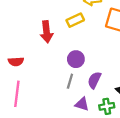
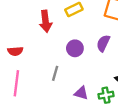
purple semicircle: (94, 80) -> (103, 43), moved
gray line: (70, 81) -> (55, 73), moved

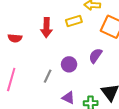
purple circle: (75, 48) -> (69, 64), moved
red semicircle: (15, 51) -> (15, 38), moved

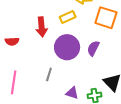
purple circle: (69, 64) -> (67, 47), moved, size x1.6

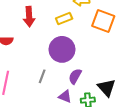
red arrow: (42, 27) -> (29, 17), moved
purple semicircle: (93, 48) -> (75, 76), moved

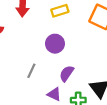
purple circle: (62, 49) -> (55, 44), size x0.7

